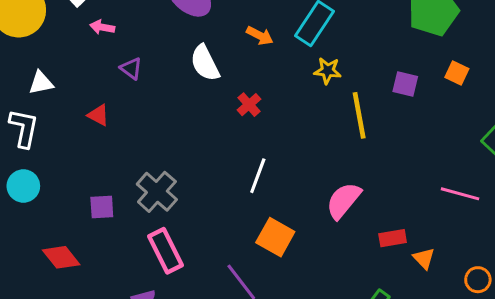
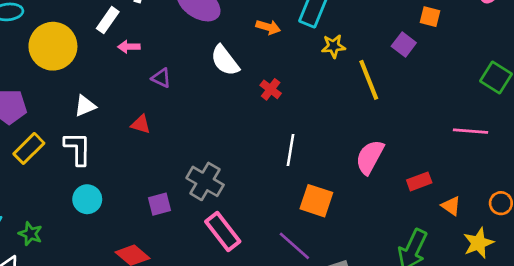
orange square: (457, 73) -> (430, 17), moved
purple square: (405, 84) -> (404, 44), turned 35
orange triangle: (424, 258) -> (451, 206), moved

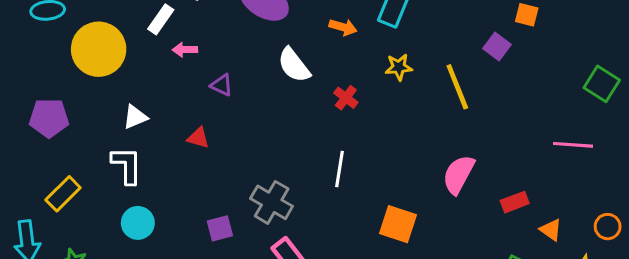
yellow star: (333, 46) -> (399, 67), moved
yellow rectangle: (29, 148) -> (63, 194), moved
white line: (291, 150) -> (340, 169), moved

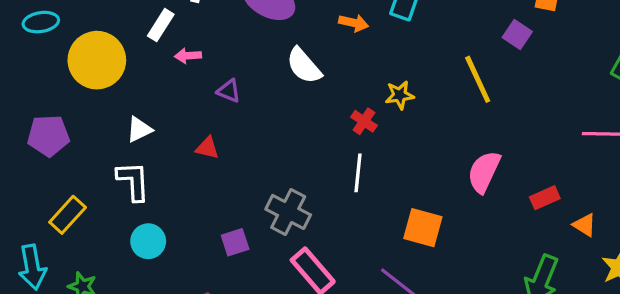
yellow star: (399, 67) -> (400, 95), moved
red cross: (346, 98) -> (364, 121), moved

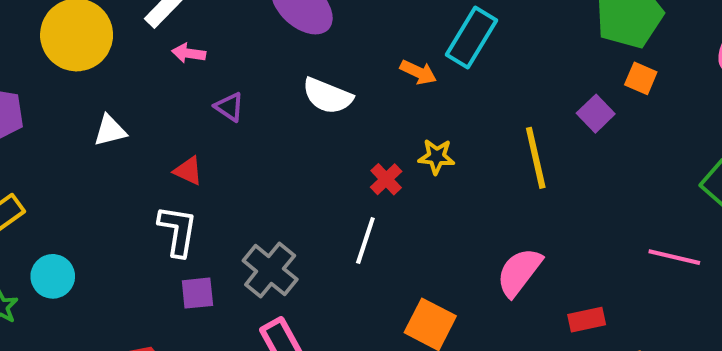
orange arrow: (354, 23) -> (418, 72), moved
white semicircle: (304, 66) -> (327, 96), turned -39
white L-shape: (133, 181) -> (178, 231), moved
cyan circle: (148, 241) -> (53, 276), moved

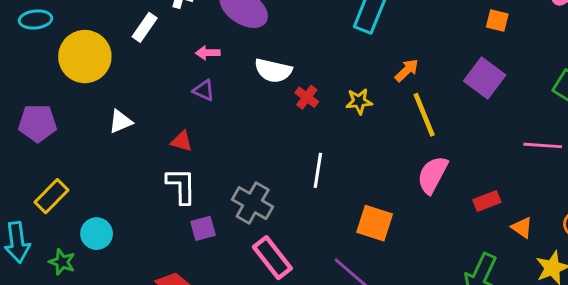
pink arrow: (189, 53) -> (208, 53), moved
orange arrow: (418, 72) -> (407, 70), moved, turned -60
purple square: (596, 114) -> (485, 78), moved, size x1.5
yellow line: (536, 158) -> (424, 115), moved
red cross: (386, 179) -> (307, 97), moved

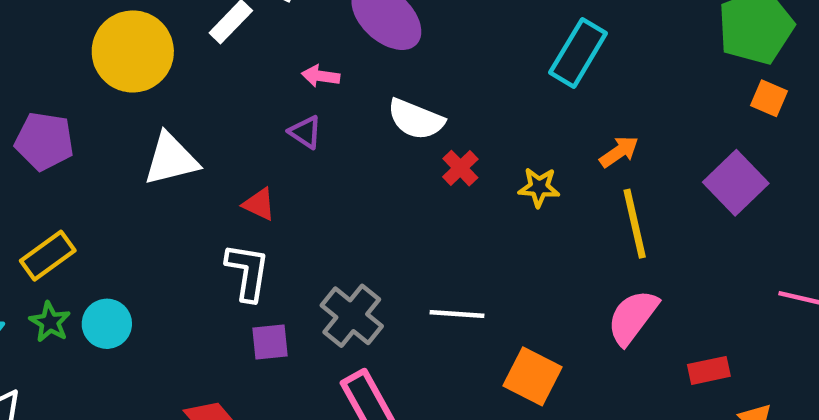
white triangle: (120, 122) -> (171, 159), size x1.5
white line: (318, 170) -> (457, 314), moved, turned 76
green star: (62, 262) -> (50, 322), moved

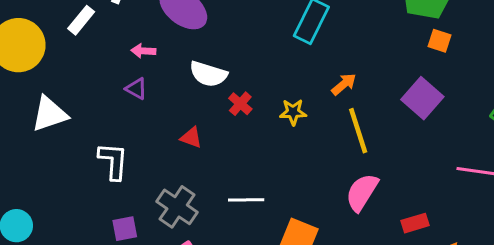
red triangle: (259, 204) -> (191, 137), moved
white L-shape: (248, 272) -> (113, 161), moved

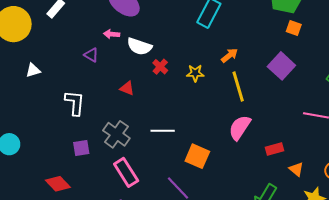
pink arrow: (143, 51) -> (112, 34), moved
white triangle: (49, 114) -> (33, 70), size x0.6

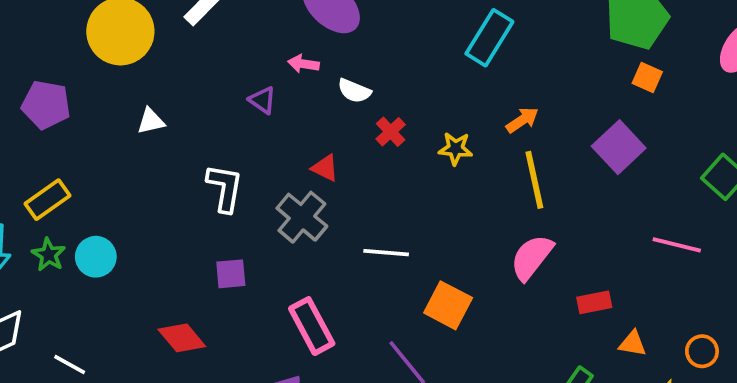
white semicircle: (139, 46) -> (354, 91), size x0.7
gray cross: (116, 134) -> (302, 217), moved
orange triangle: (296, 169) -> (632, 344), turned -35

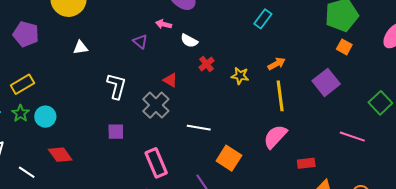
cyan rectangle: (489, 38) -> (263, 19), size x0.7
red diamond: (182, 338) -> (60, 155), moved

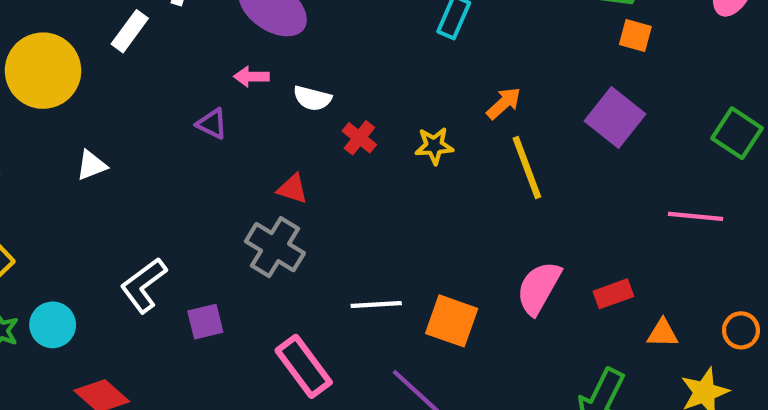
white L-shape: (116, 86) -> (144, 285), moved, turned -128
white line: (199, 128) -> (376, 304), moved
pink semicircle: (275, 137) -> (539, 288), moved

